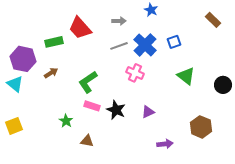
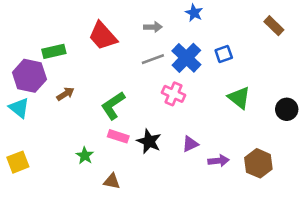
green rectangle: (54, 42) -> (54, 51), moved
purple arrow: (165, 144) -> (219, 161), moved

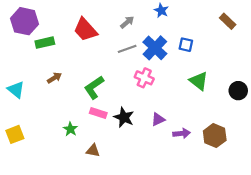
gray arrow: (153, 27) -> (127, 22), turned -40
blue square: (224, 54) -> (186, 45), turned 32
purple hexagon: (29, 76) -> (25, 21), moved

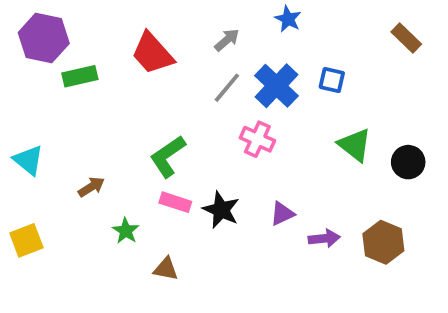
gray line: (127, 49) -> (227, 88), turned -30
brown arrow: (54, 78) -> (91, 187), moved
black circle: (238, 91) -> (408, 162), moved

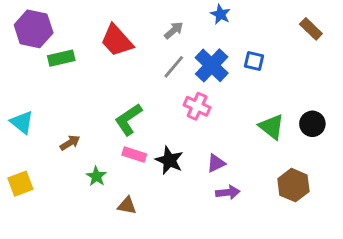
green triangle: (355, 145) -> (272, 127), moved
purple arrow: (324, 238) -> (228, 192), moved

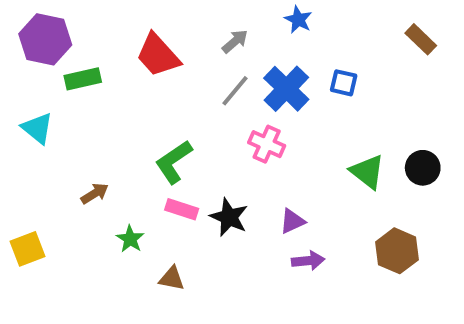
cyan triangle: (22, 122) -> (37, 128), moved

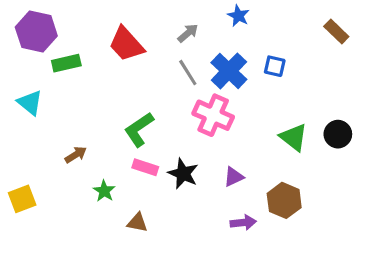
gray line: (235, 91) -> (188, 73), turned -72
pink cross: (267, 144) -> (213, 115), size x1.4
brown hexagon: (397, 251) -> (284, 200), moved
purple arrow: (308, 261) -> (243, 223), moved

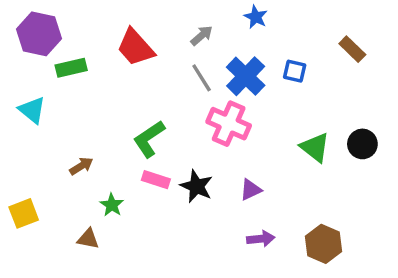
brown rectangle: (336, 31) -> (352, 49), moved
brown hexagon: (284, 200) -> (323, 244), moved
brown triangle: (137, 223) -> (88, 239), moved

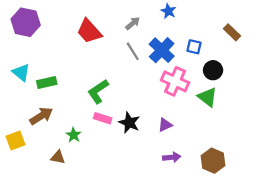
green rectangle: (71, 68) -> (47, 82), moved
pink cross: (229, 124) -> (175, 81), moved
black circle: (362, 144) -> (213, 70), moved
brown arrow: (81, 166) -> (41, 116), moved, size x1.5

